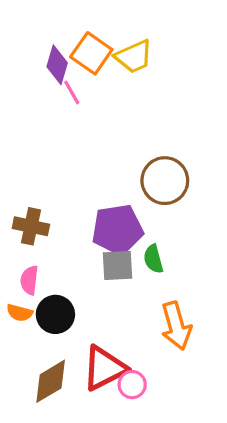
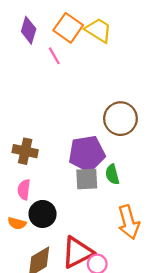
yellow trapezoid: (134, 57) -> (98, 30), turned -124
purple diamond: (57, 65) -> (29, 30), moved
orange semicircle: (20, 313) -> (17, 223), moved

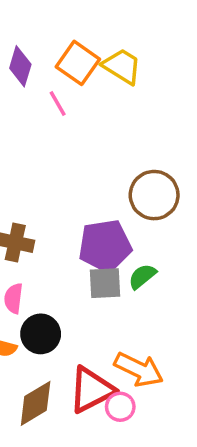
green semicircle: (112, 174) -> (142, 276), turned 66
orange arrow: (129, 222) -> (139, 370), moved, turned -48

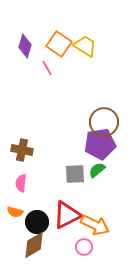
purple pentagon: (105, 246) -> (100, 144), moved
black circle: (41, 334) -> (37, 222), moved
red triangle: (91, 390) -> (67, 215), moved

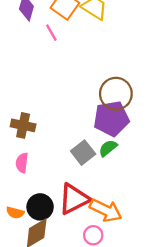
gray square: (75, 174) -> (83, 153), turned -35
orange semicircle: (15, 212) -> (15, 213), moved

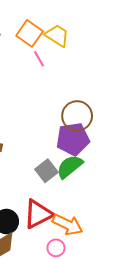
pink line: (51, 33) -> (39, 59), moved
green semicircle: (108, 148) -> (70, 167), size x1.5

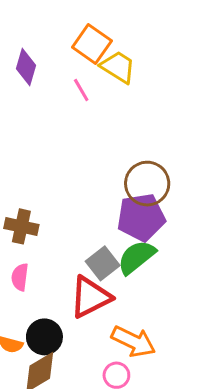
orange square: (30, 33) -> (92, 44), moved
pink line: (39, 59) -> (81, 90), moved
red triangle: (38, 214) -> (90, 297), moved

